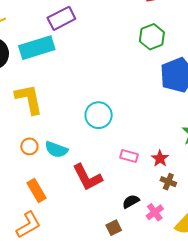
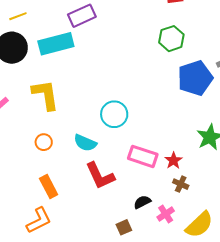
cyan semicircle: (56, 150) -> (85, 143), moved
pink rectangle: (129, 156) -> (143, 156), size x1.6

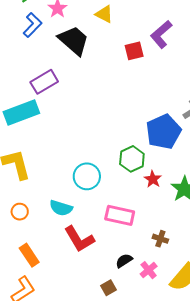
green hexagon: (171, 39) -> (132, 159), moved
red star: (173, 161) -> (153, 179), moved

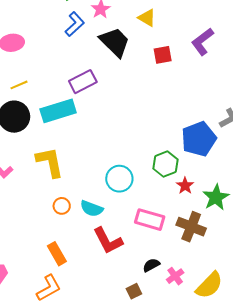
red square: (134, 51) -> (163, 55), moved
orange circle: (20, 212) -> (62, 206), moved
brown cross: (160, 239) -> (191, 227), moved, size x1.8

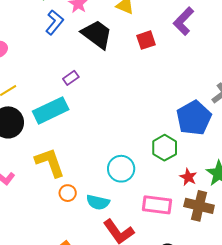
purple rectangle: (83, 82) -> (71, 78), size x0.6
red star: (185, 186) -> (188, 177), moved
orange circle: (62, 206) -> (68, 193), moved

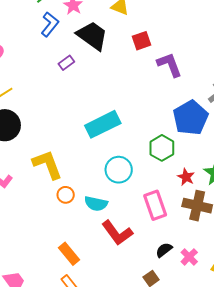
purple L-shape: (183, 21) -> (169, 65), moved, turned 116
purple rectangle: (71, 78) -> (66, 63), moved
cyan rectangle: (51, 110) -> (103, 124), moved
pink rectangle: (157, 205) -> (155, 205), turned 64

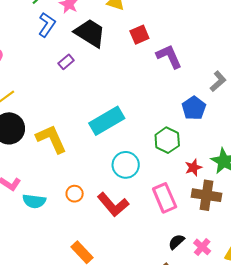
blue pentagon: (191, 118) -> (194, 108), size x0.7
yellow L-shape: (47, 165) -> (51, 139), moved
red star: (186, 177) -> (193, 167), turned 30
cyan semicircle: (96, 204) -> (34, 201), moved
red L-shape: (117, 233) -> (113, 205), moved

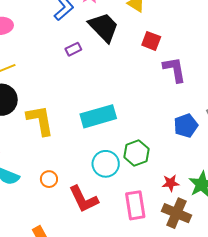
red square: (139, 35) -> (151, 41), turned 30
green hexagon: (167, 140) -> (136, 153), moved

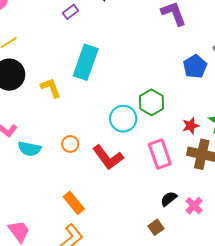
cyan rectangle: (98, 116) -> (86, 62), moved, turned -44
yellow L-shape: (40, 120) -> (51, 88), size x0.7

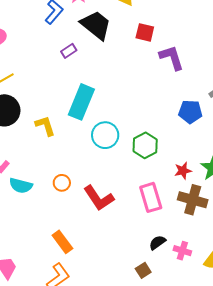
blue pentagon: (195, 66) -> (190, 112), turned 30
cyan circle: (123, 119) -> (105, 135), moved
pink cross: (194, 206) -> (182, 251), turned -30

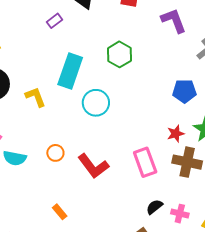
purple L-shape: (172, 58) -> (174, 21), moved
blue pentagon: (190, 112) -> (184, 91), moved
green hexagon: (145, 145) -> (119, 54), moved
orange rectangle: (62, 242) -> (60, 212), size x0.7

